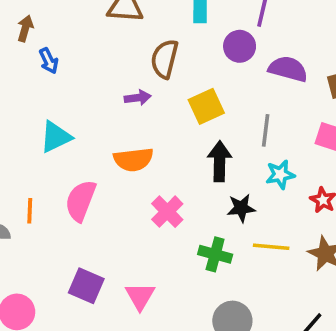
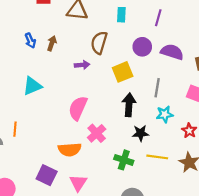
brown arrow: (25, 28) -> (52, 43), moved
purple circle: (240, 46) -> (142, 47), moved
orange semicircle: (133, 160) -> (70, 149), moved
pink semicircle: (81, 201) -> (78, 108), moved

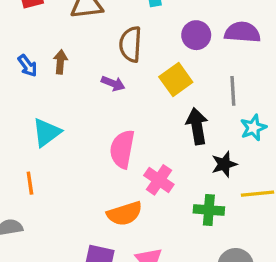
purple arrow: (82, 65) -> (113, 83), turned 40
orange line: (15, 129) -> (30, 183), moved

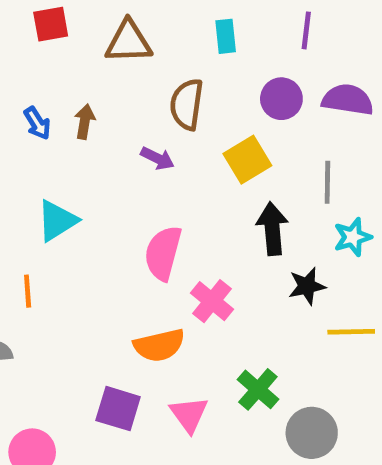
green cross: (209, 210) -> (258, 389), moved, turned 32

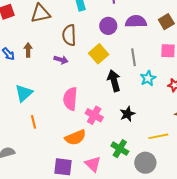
black star: (307, 286) -> (127, 114), moved
orange line: (28, 291) -> (34, 122), moved
yellow line: (351, 332) -> (158, 136), moved

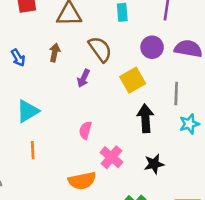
brown semicircle: (69, 35) -> (100, 49), turned 135
brown arrow: (28, 50) -> (55, 53), moved
purple arrow: (61, 60) -> (83, 78), turned 88
pink semicircle: (70, 99) -> (85, 130), size x0.6

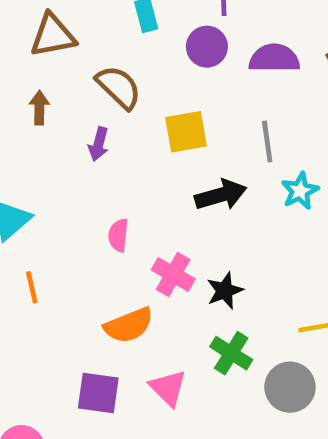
purple circle: (152, 47) -> (207, 47), moved
yellow square: (133, 80) -> (186, 132), turned 30
black arrow: (145, 118) -> (221, 195), turned 88
black star: (154, 164) -> (225, 291), moved

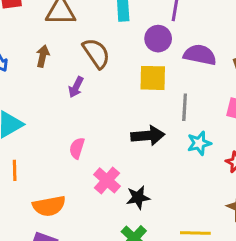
yellow square: (186, 132) -> (153, 78), moved
orange semicircle: (129, 325) -> (49, 206), moved

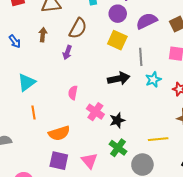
brown semicircle: (96, 53) -> (78, 28), turned 70
purple semicircle: (200, 55) -> (147, 21), turned -30
yellow square: (153, 78) -> (117, 40), turned 30

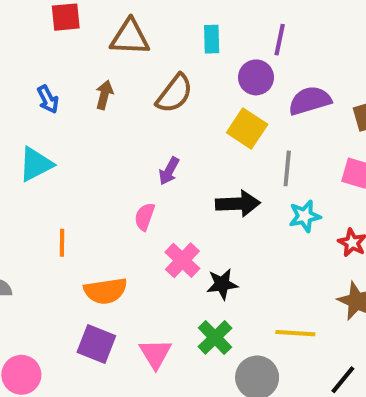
purple arrow: (67, 52) -> (169, 171), moved
cyan triangle: (26, 82) -> (36, 164), moved

